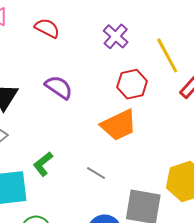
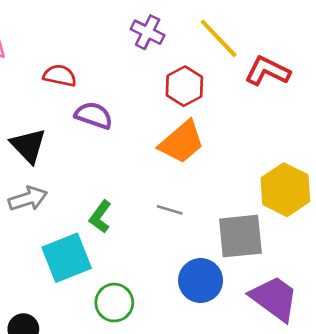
red semicircle: (47, 28) -> (60, 76), moved

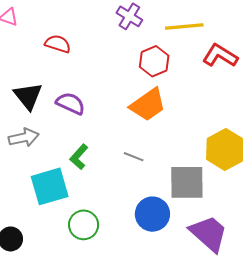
yellow line: (219, 38) -> (184, 26), turned -57
purple semicircle: (94, 115) -> (70, 103), moved

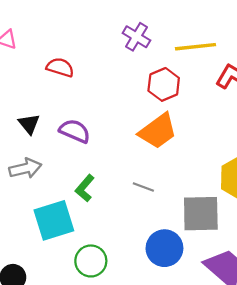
black triangle: (28, 96) -> (29, 124), size x0.7

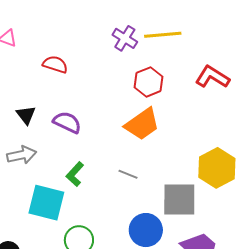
yellow line: (195, 47) -> (163, 35), moved
cyan square: (54, 220) -> (46, 203), turned 30

